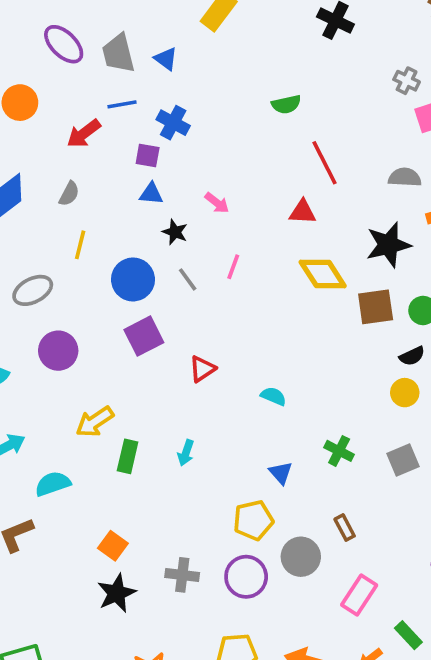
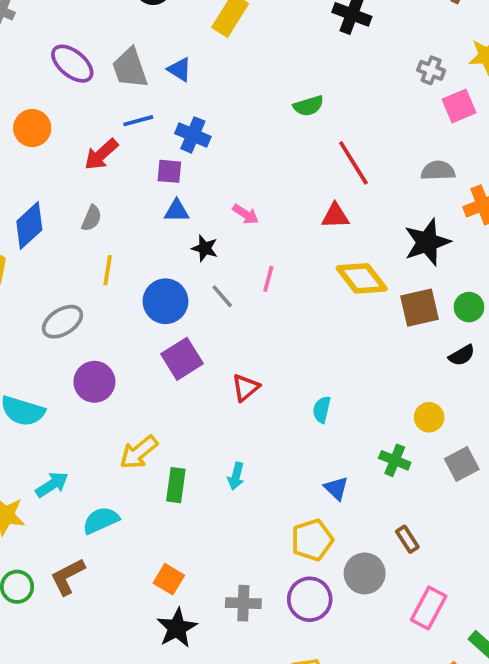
yellow circle: (405, 393) -> (429, 417), moved
cyan semicircle: (273, 396) -> (322, 410), turned -95

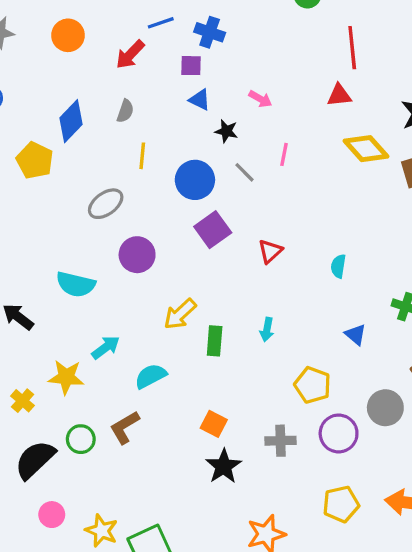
red line: (353, 163) -> (352, 48), turned 30
blue triangle: (177, 211) -> (200, 100), turned 30
yellow pentagon: (312, 540) -> (313, 385), moved, turned -30

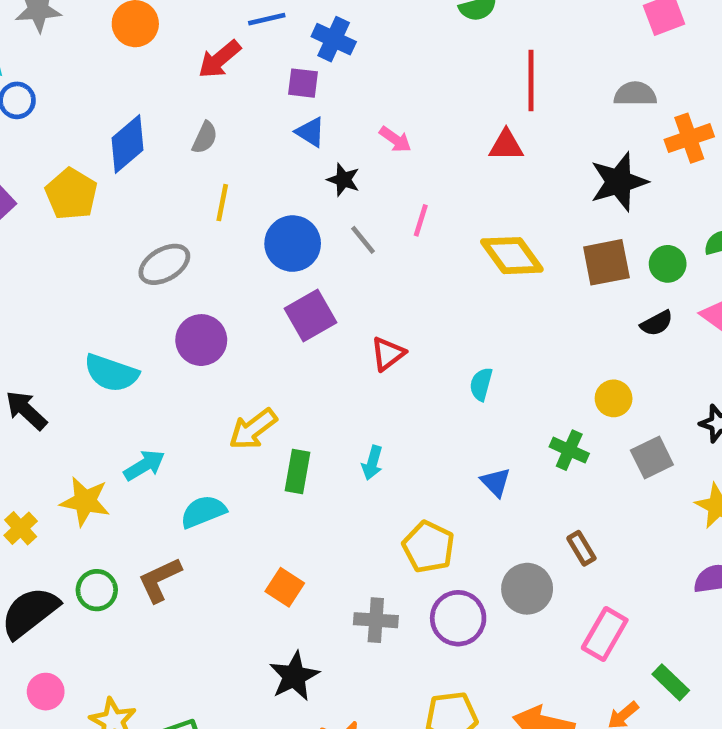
yellow diamond: (366, 149) -> (512, 256), moved
black star: (224, 466) -> (294, 676), moved

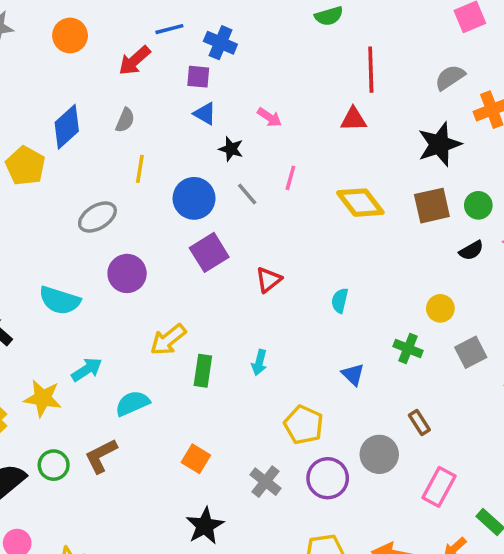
gray semicircle: (635, 94) -> (450, 77), turned -32
gray cross: (376, 620) -> (265, 482), turned 36

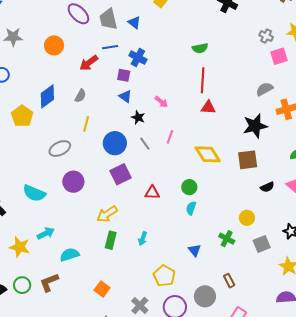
red line: (371, 70) -> (203, 80), moved
green circle: (478, 205) -> (189, 187), moved
red triangle: (269, 280) -> (152, 193), turned 35
yellow arrow: (168, 340) -> (107, 214), moved

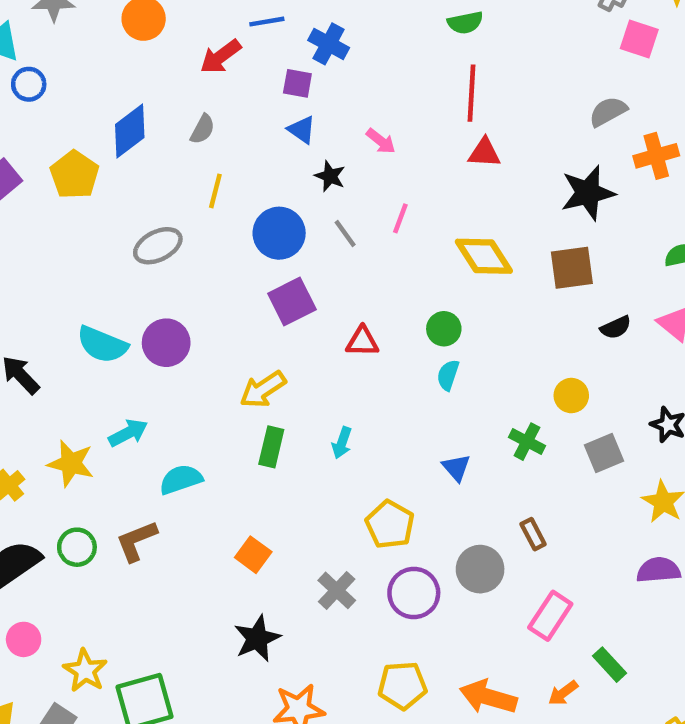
pink square: (279, 56) -> (639, 39), turned 36
purple circle: (73, 182) -> (166, 343), moved

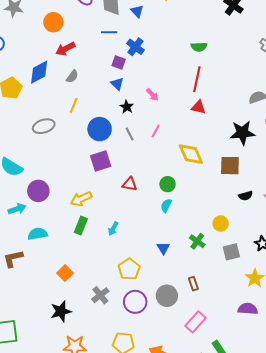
red arrow: (221, 57) -> (65, 49), moved
purple circle: (166, 343) -> (38, 191), moved

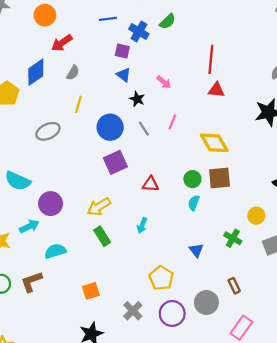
green semicircle: (199, 47) -> (167, 21), moved, turned -35
brown square: (230, 166) -> (220, 178), moved
green rectangle: (81, 225) -> (102, 236), turned -48
cyan arrow: (113, 229) -> (142, 225), moved
orange square: (65, 273) -> (91, 291), turned 35

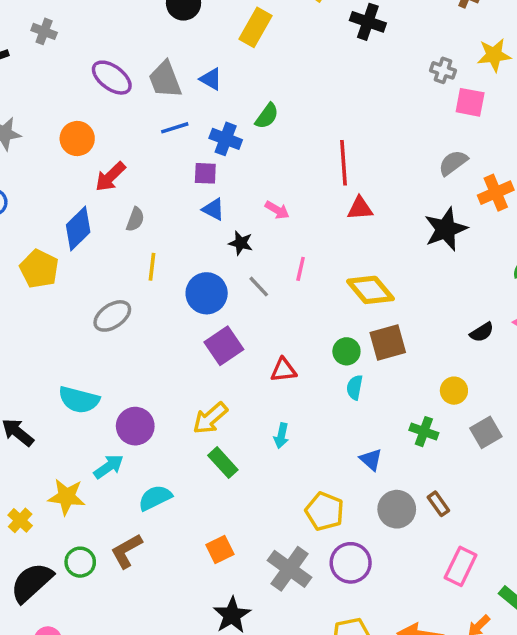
gray circle: (206, 303) -> (397, 509), moved
gray cross: (133, 311) -> (290, 569), size x1.4

